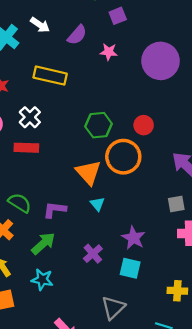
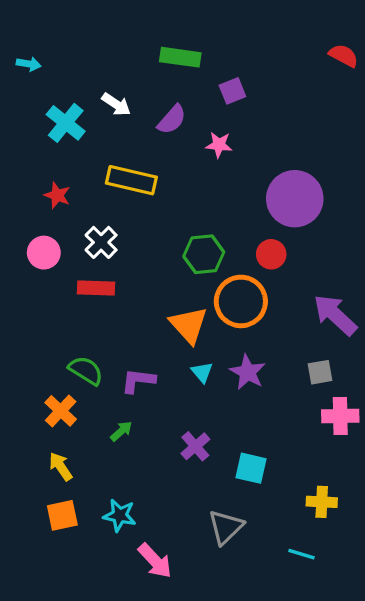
purple circle: (161, 61) -> (295, 199), moved
purple star: (133, 238) -> (248, 372), moved
green arrow: (43, 243) -> (121, 431), size x0.6
cyan star: (42, 280) -> (120, 515), moved

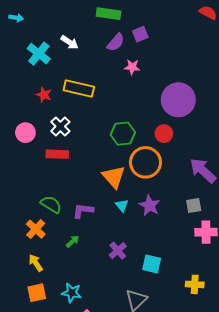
purple semicircle: (172, 120) -> (116, 42), moved
red star: (57, 195) -> (44, 95), moved

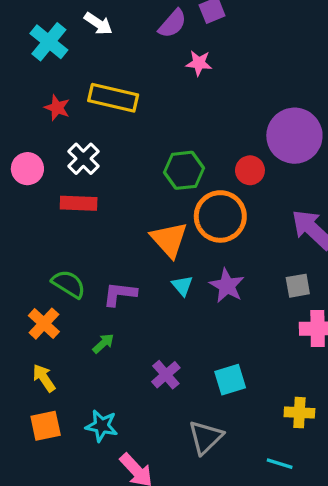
purple circle: (178, 100) -> (294, 136), moved
purple cross: (118, 251) -> (166, 375), moved
cyan square: (152, 264) -> (230, 380), turned -30

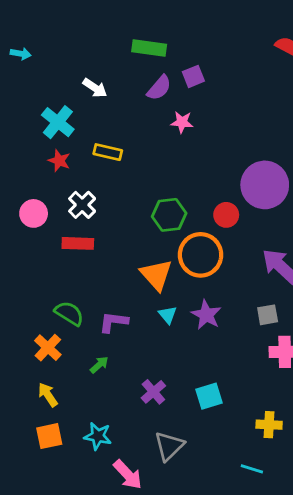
cyan cross: (49, 42) -> (58, 122), moved
yellow rectangle: (113, 98) -> (108, 152), size x0.7
gray triangle: (205, 437) -> (169, 446), moved

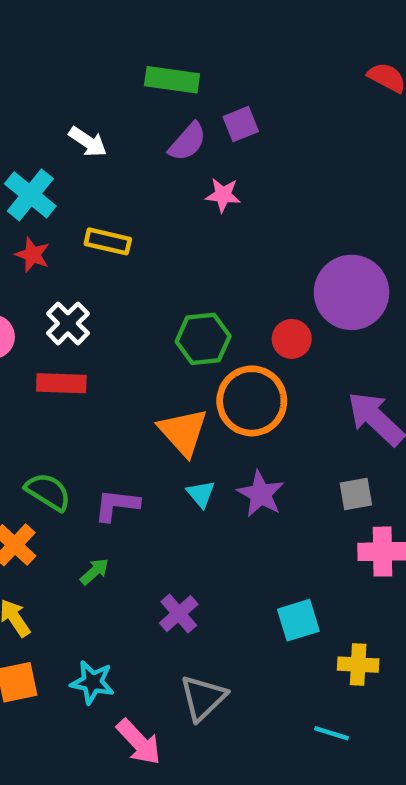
cyan square: (209, 396) -> (298, 620), moved

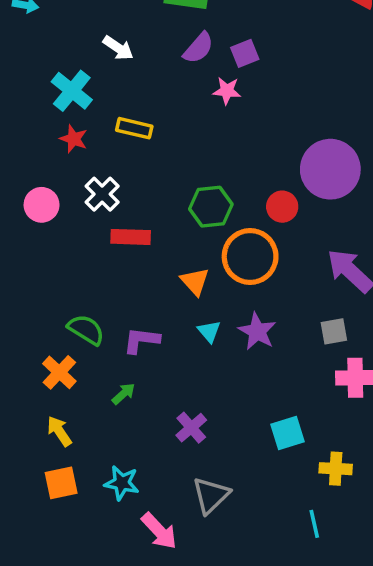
purple square: (241, 124) -> (245, 53), moved
red rectangle: (61, 383) -> (131, 237), moved
orange triangle: (183, 432) -> (195, 281), size x0.7
cyan line: (332, 733) -> (314, 524), turned 60

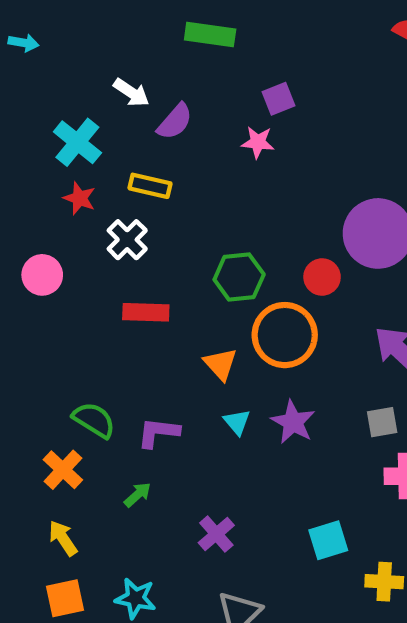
purple semicircle: (198, 48) -> (175, 122), moved
white cross: (102, 194) -> (127, 240), moved

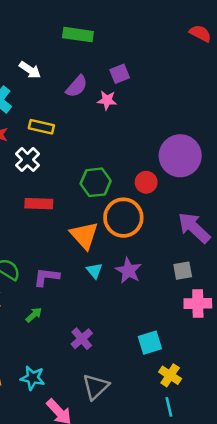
purple semicircle: (175, 122) -> (77, 86), moved
orange triangle: (220, 364) -> (84, 235), size x1.4
yellow cross: (384, 582) -> (170, 375), moved, turned 30

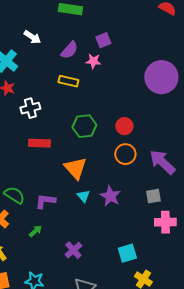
yellow rectangle: (41, 127) -> (68, 81), moved
purple circle: (180, 156) -> (161, 77), moved
white cross: (27, 160) -> (30, 108), turned 30
orange circle: (123, 218) -> (125, 154), moved, size x0.7

